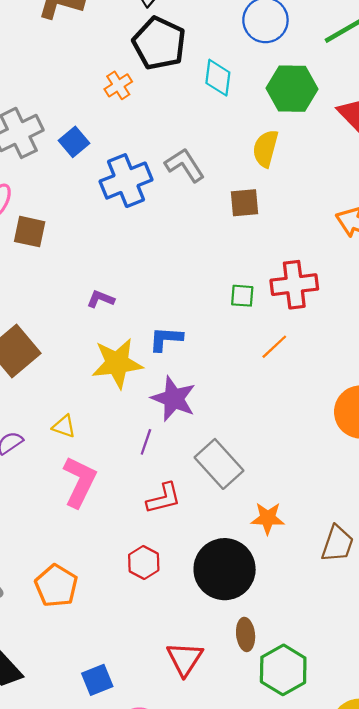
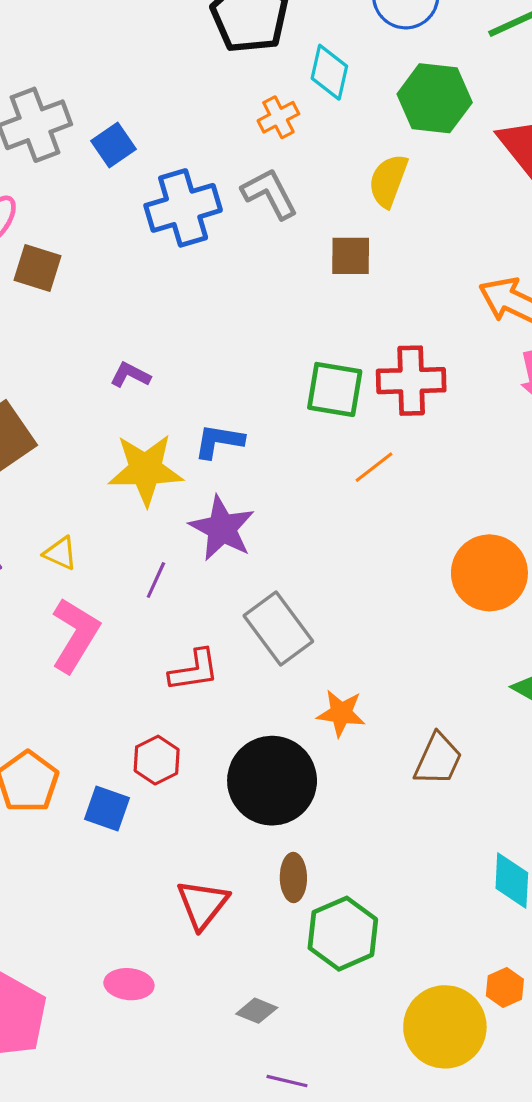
orange cross: (118, 85) -> (278, 117), moved
green square: (242, 296) -> (335, 389), size x1.6
purple line: (146, 442) -> (156, 580), moved
blue square: (97, 680) -> (107, 808), moved, turned 36

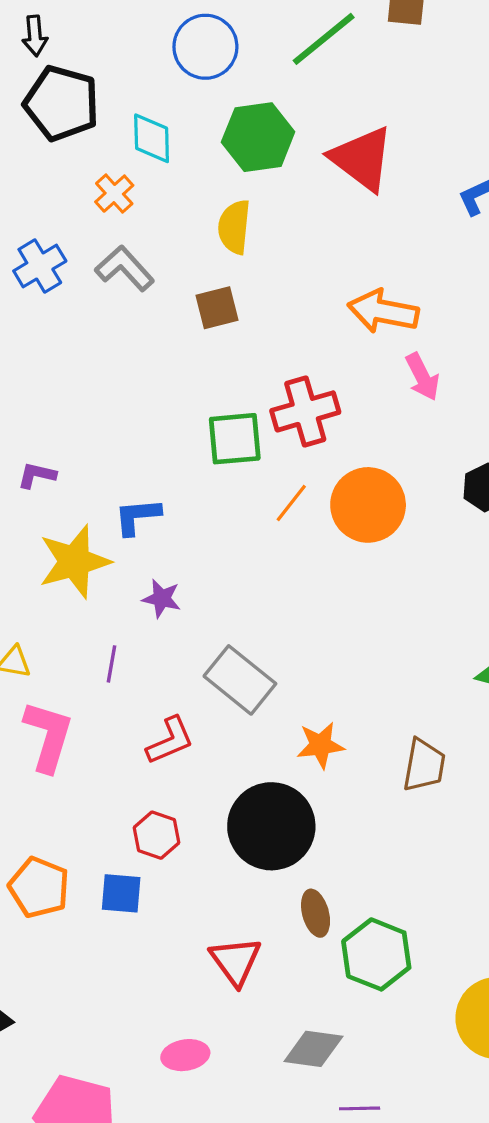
blue cross: (183, 208) -> (40, 266), moved, size x0.7
purple star: (222, 528) -> (162, 599), size x0.6
orange circle: (489, 573) -> (368, 505), moved
gray diamond: (257, 1011) -> (313, 1049), size x1.5

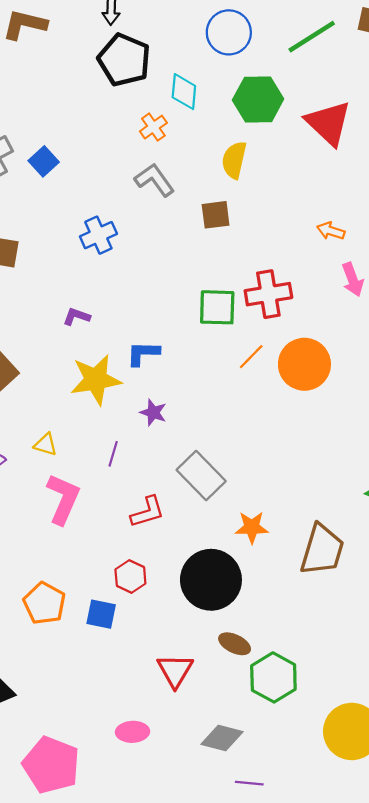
blue cross: (40, 266) -> (98, 235), moved
orange arrow: (383, 311) -> (331, 231), size x0.6
brown trapezoid: (424, 765) -> (322, 550), size x1.4
brown ellipse: (316, 913) -> (235, 644), turned -56

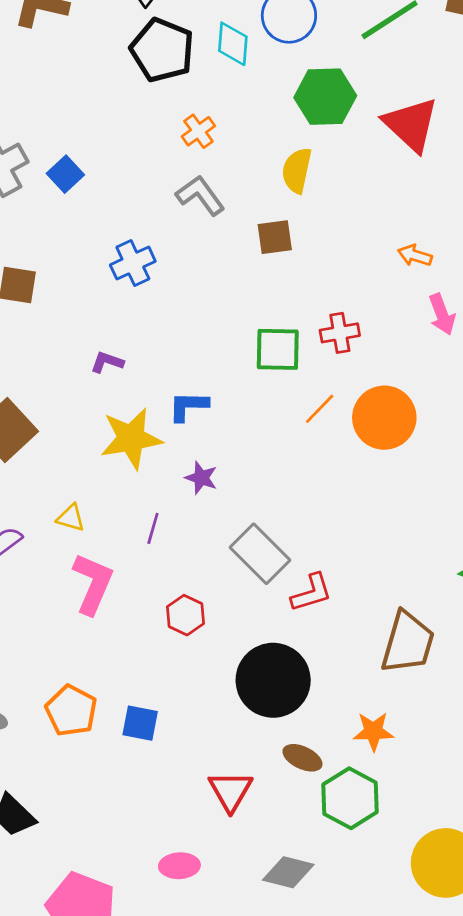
cyan diamond: (184, 92) -> (233, 44), moved
red cross: (268, 294) -> (340, 333), size x0.7
red L-shape: (148, 512) -> (312, 593), moved
orange star: (252, 527) -> (373, 731), moved
red hexagon: (130, 577) -> (185, 615), moved

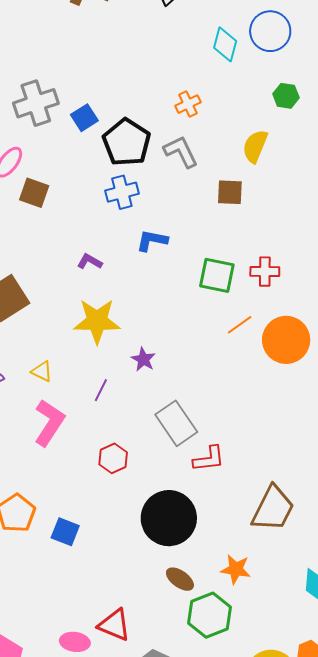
black pentagon: (162, 50) -> (126, 142), moved
green hexagon: (325, 97) -> (286, 96), size x0.6
blue L-shape: (188, 406) -> (152, 241), moved
red triangle: (231, 791) -> (114, 625), moved, turned -48

